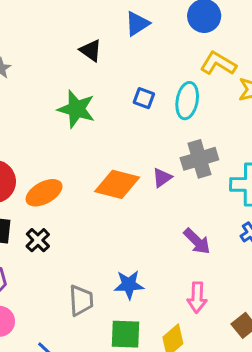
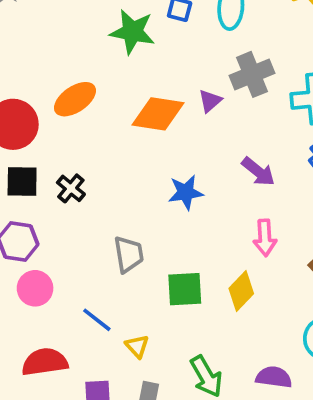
green star: (76, 109) -> (132, 32), moved
orange ellipse: (44, 193) -> (75, 99), moved
blue star: (129, 285) -> (186, 192), moved

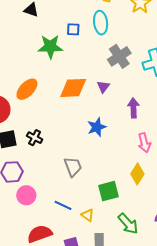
purple triangle: (210, 101) -> (103, 87), moved
purple arrow: (258, 172) -> (133, 108), turned -120
green square: (185, 289) -> (108, 191), moved

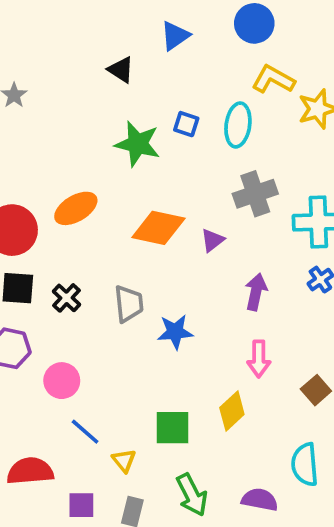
blue star: (97, 127) -> (175, 332), moved
gray trapezoid: (73, 167) -> (129, 304), moved
pink circle: (26, 195) -> (62, 381), moved

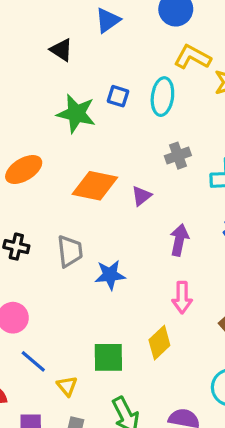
gray cross: (255, 194) -> (178, 156), size x0.7
black cross: (67, 298) -> (16, 247), turned -30

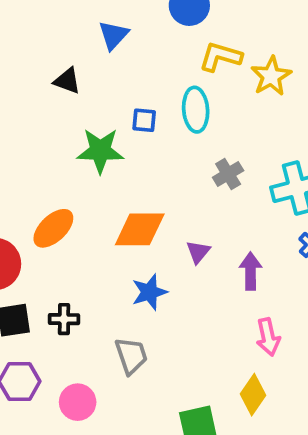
purple triangle: (141, 196) -> (198, 252), moved
gray trapezoid: (70, 251) -> (131, 356), moved
blue star: (110, 275) -> (149, 292), moved

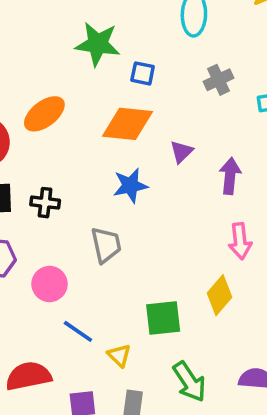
blue square: (144, 120) -> (143, 73), moved

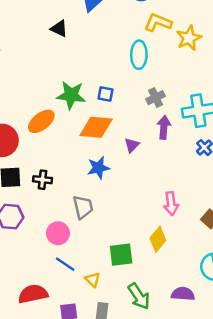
green star: (98, 44) -> (71, 95), moved
purple arrow: (230, 176) -> (164, 127), moved
pink circle: (50, 284) -> (58, 233), moved

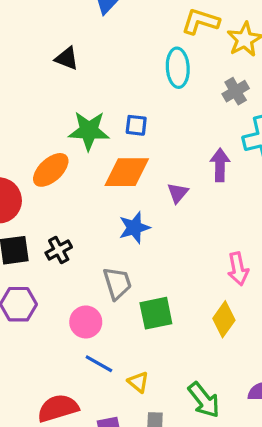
black triangle: (59, 29) -> (67, 58), moved
gray cross: (156, 98) -> (236, 91), moved
black cross: (42, 180) -> (59, 250), turned -30
green square: (121, 255) -> (156, 313), moved

